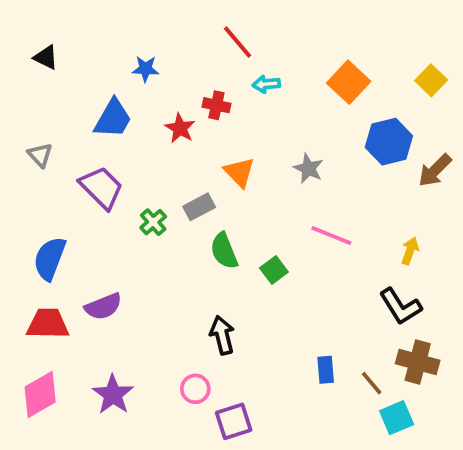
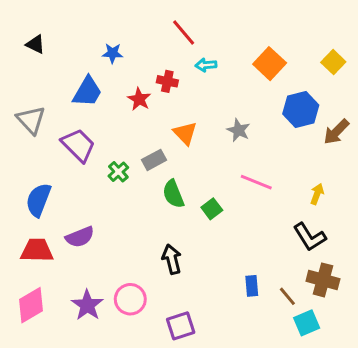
gray triangle: (40, 155) -> (31, 120), size x1.5
pink circle: (195, 389) -> (130, 299), moved, size x1.4

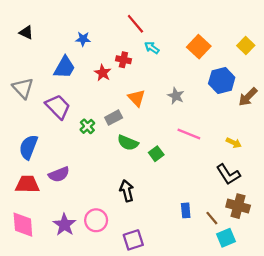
cyan arrow: (206, 65) -> (152, 48), turned 40
green semicircle: (173, 194) -> (128, 143), turned -45
yellow arrow: (317, 194) -> (234, 143), turned 96
pink diamond: (31, 305) -> (23, 225), turned -64

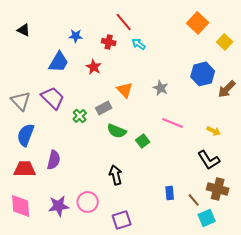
orange square: (199, 47) -> (198, 23), moved
red cross: (123, 60) -> (109, 42), moved
gray triangle: (23, 88) -> (21, 101), moved
purple semicircle: (59, 174) -> (54, 160), turned -54
purple star: (64, 225) -> (59, 206), turned 30

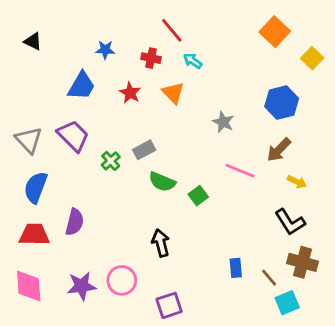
brown arrow: (227, 89) -> (279, 150), moved
orange triangle: (125, 90) -> (173, 93), moved

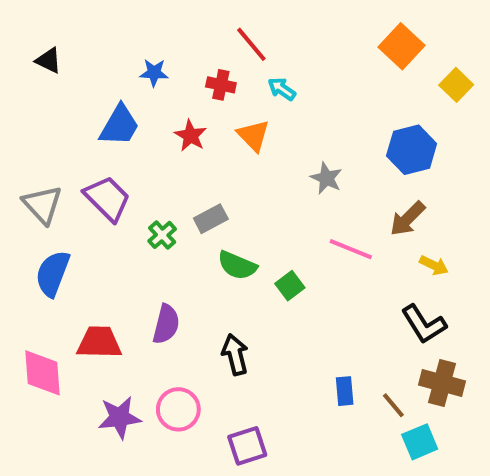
purple semicircle: (75, 222) -> (166, 324), moved
red trapezoid: (34, 235) -> (99, 342), moved
pink diamond: (29, 286) -> (42, 373), moved

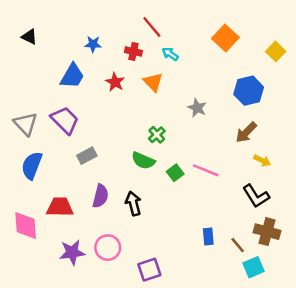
orange square: (401, 46) -> (225, 38), moved
gray rectangle: (211, 219) -> (87, 156), moved
green cross: (162, 235) -> (157, 135), moved
pink line: (351, 249) -> (206, 170), moved
black arrow: (235, 355) -> (133, 203), moved

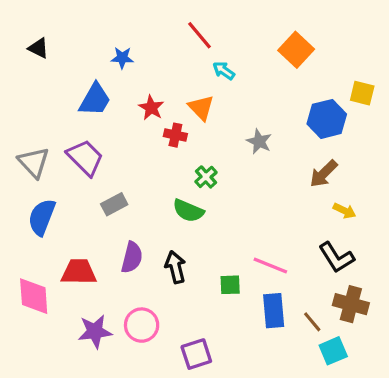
red cross: (133, 51) -> (175, 135), moved
yellow square: (276, 51) -> (362, 93), moved, turned -30
pink line: (206, 170) -> (270, 265), moved
green square: (175, 173) -> (230, 285), moved, turned 35
blue rectangle: (208, 237) -> (274, 311), size x1.5

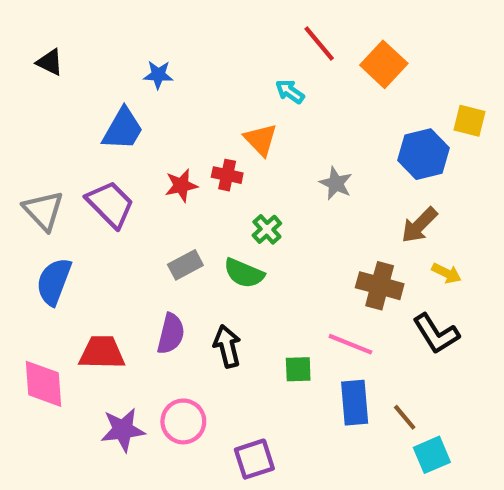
red line: (200, 35) -> (319, 43), moved
red star: (151, 108) -> (181, 185), moved, turned 30
gray rectangle: (114, 204) -> (185, 265), moved
brown cross: (351, 304) -> (380, 286), moved

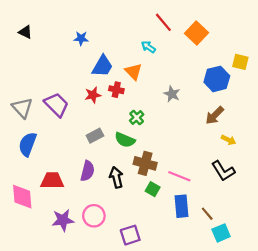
blue trapezoid: (123, 129) -> (102, 66), moved
brown cross: (380, 286) -> (145, 163), moved
green square: (298, 369) -> (153, 189), turned 32

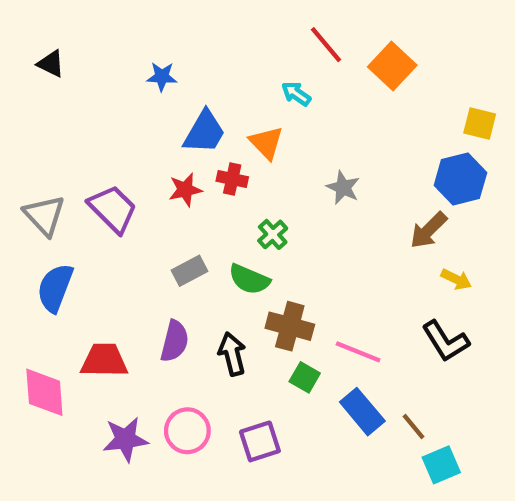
blue hexagon: (217, 79) -> (460, 179), moved
blue rectangle: (182, 206) -> (362, 412), turned -35
purple square: (130, 235) -> (260, 441), moved

